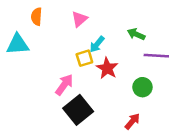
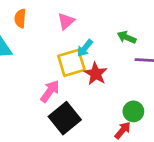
yellow square: (84, 58) -> (71, 63), size x1.5
green circle: (142, 87) -> (133, 111), moved

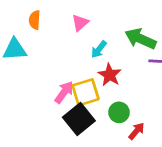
green arrow: (127, 37) -> (140, 39), size x1.6
yellow square: (71, 63) -> (86, 92), moved
green circle: (133, 111) -> (119, 112), moved

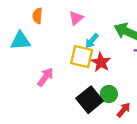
pink arrow: (64, 92) -> (45, 77), moved
yellow square: (86, 92) -> (82, 57), moved, turned 30
black square: (79, 119) -> (90, 100), moved

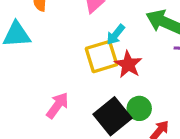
yellow square: (82, 57) -> (102, 57), turned -30
pink arrow: (45, 77) -> (58, 105), moved

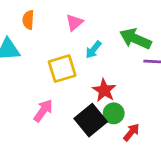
yellow square: (102, 57) -> (62, 69), moved
red star: (128, 64) -> (104, 90), moved

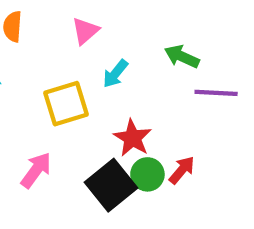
green arrow: (135, 39) -> (182, 57), size x0.7
red arrow: (131, 132) -> (182, 170), moved

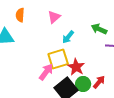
yellow square: (66, 104) -> (58, 59), moved
pink arrow: (36, 170) -> (46, 72), moved

